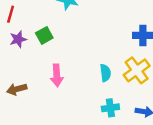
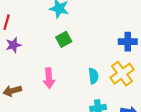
green square: (44, 35) -> (64, 39), moved

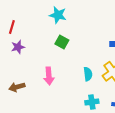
green square: (64, 39) -> (62, 42), turned -32

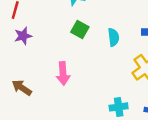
cyan semicircle: (88, 74) -> (113, 37), moved
brown arrow: (17, 87) -> (22, 88), turned 49

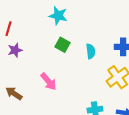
pink arrow: (63, 73) -> (49, 82), turned -36

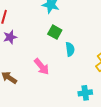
cyan semicircle: (91, 51) -> (70, 49), moved

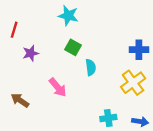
purple star: (10, 37) -> (31, 53), moved

